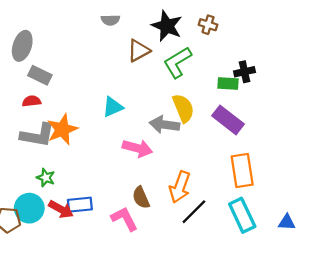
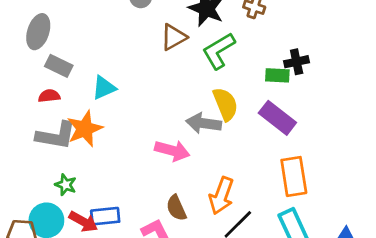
cyan triangle: (113, 107) -> (104, 88), moved

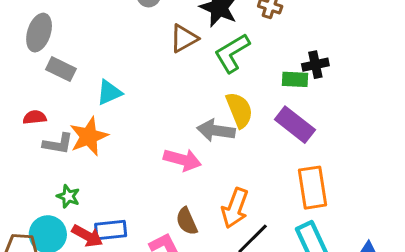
red semicircle: (49, 96) -> (35, 117), moved
gray L-shape: (56, 136) -> (58, 144), size x0.7

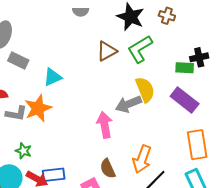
brown triangle: (184, 38) -> (107, 51), moved
gray arrow: (216, 131) -> (128, 104), turned -30
pink arrow: (182, 160) -> (105, 125), turned -115

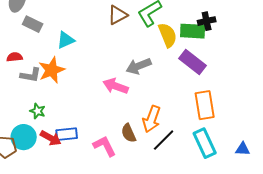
green rectangle: (185, 68) -> (193, 31), size x1.4
yellow semicircle: (145, 90) -> (168, 35), moved
pink arrow: (105, 125) -> (116, 86), turned -60
brown semicircle: (108, 169) -> (129, 133), moved

